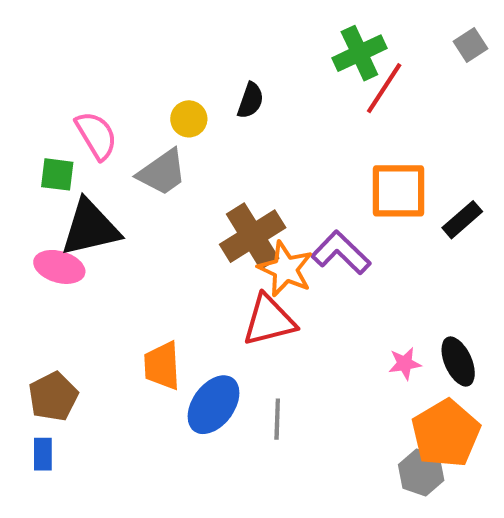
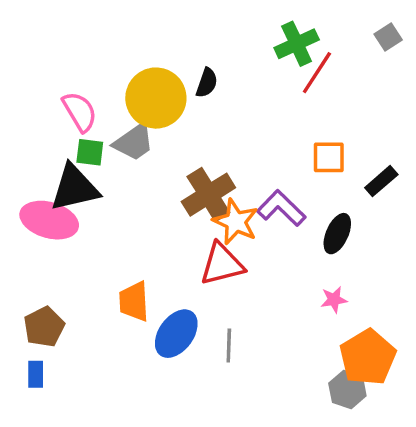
yellow circle: (189, 119) -> (156, 98), size x2.0
green square: (57, 174) -> (90, 152), moved
orange square: (399, 191) -> (329, 157), size x0.7
pink ellipse: (59, 267) -> (49, 220), size x1.4
black ellipse: (458, 362) -> (337, 234), moved, turned 48

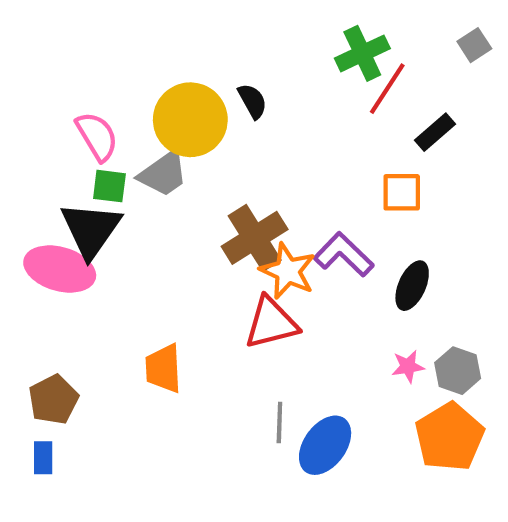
black semicircle: (207, 83) -> (252, 101), turned -48
black rectangle: (381, 181) -> (435, 132), moved
black triangle: (75, 188) -> (91, 230), turned -42
blue ellipse: (176, 334) -> (325, 445), moved
gray hexagon: (347, 390) -> (458, 371), moved

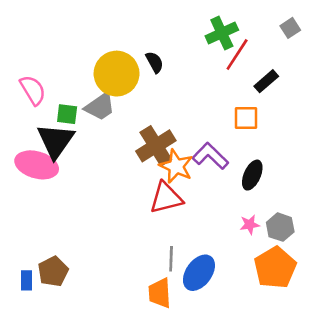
pink semicircle: (97, 136) -> (33, 90), moved
orange trapezoid: (163, 369) -> (160, 293), moved
brown pentagon: (53, 400) -> (53, 271), moved

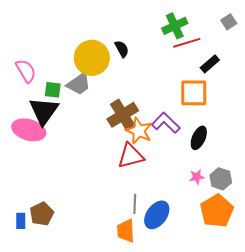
red line: (237, 55) -> (187, 43), turned 40
orange square: (246, 118) -> (194, 93), size x1.4

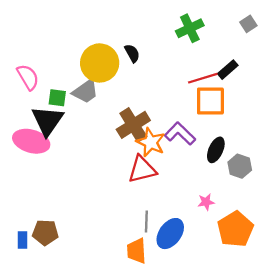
red line: (187, 43) -> (203, 78), moved
pink star: (197, 177) -> (206, 202), moved
gray hexagon: (221, 179) -> (240, 166), moved
brown pentagon: (42, 214) -> (45, 232), turned 30

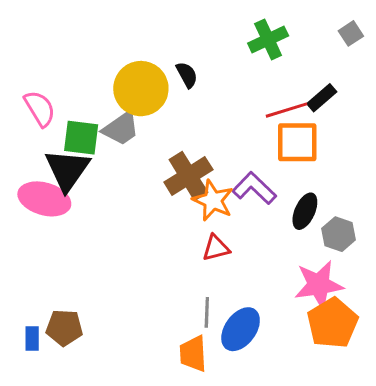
green square: (57, 98) -> (81, 138), size x1.4
red triangle: (142, 169) -> (216, 248), moved, size x0.7
pink star: (206, 202) -> (319, 285), moved, size x2.0

